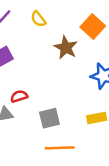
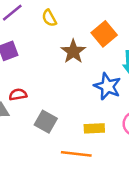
gray square: (49, 118) -> (46, 122), turned 35
orange line: (60, 148) -> (76, 154), moved

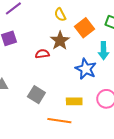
yellow semicircle: (49, 18) -> (60, 15), moved
red semicircle: (18, 95) -> (42, 54), moved

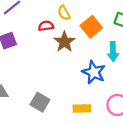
red semicircle: (42, 54) -> (46, 26), moved

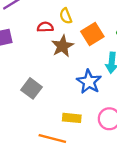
gray square: (40, 102) -> (31, 88), moved

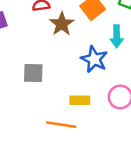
gray square: (31, 88) -> (33, 73), turned -30

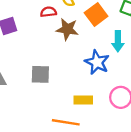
brown star: (62, 24) -> (67, 29), turned -30

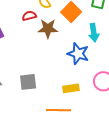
gray square: (40, 74) -> (28, 82), moved

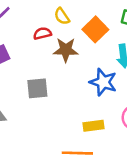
gray square: (28, 82) -> (37, 88), moved

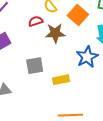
blue star: (103, 82) -> (87, 57), turned 30
yellow rectangle: (94, 126) -> (61, 80), moved

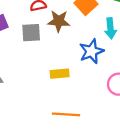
gray square: (35, 66) -> (31, 33), moved

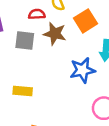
yellow rectangle: (60, 74) -> (23, 91), moved

